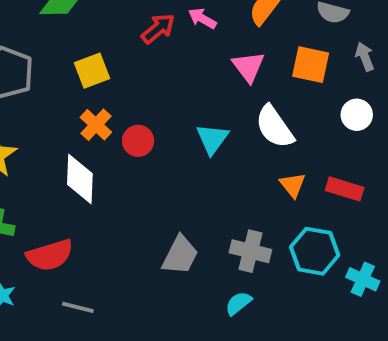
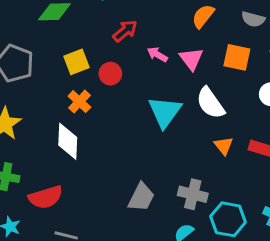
pink arrow: (202, 18) -> (157, 54), moved
cyan triangle: (212, 139) -> (165, 112), size x1.4
red circle: (138, 141) -> (110, 74), moved
cyan hexagon: (315, 251) -> (228, 219), moved

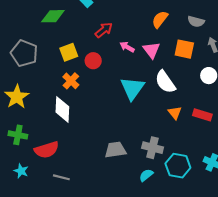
gray trapezoid: (141, 197) -> (115, 150), turned -125

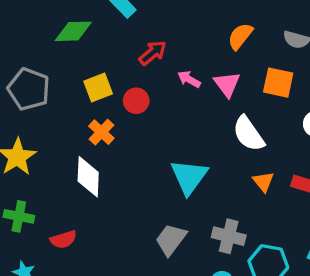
cyan triangle: (132, 88) -> (189, 177), moved
red semicircle: (47, 150) -> (63, 240), size x0.7
gray trapezoid: (115, 150) -> (171, 240), turned -45

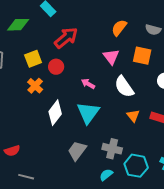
red arrow: (153, 53) -> (66, 38), size x1.4
pink arrow: (189, 79) -> (88, 84), moved
white diamond: (88, 177) -> (55, 113), moved, turned 35

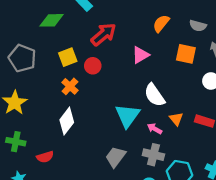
pink triangle: (111, 57) -> (140, 55), moved, turned 36
pink arrow: (88, 84) -> (155, 129), moved
white semicircle: (124, 87) -> (155, 95), moved
white diamond: (55, 113) -> (67, 121), moved

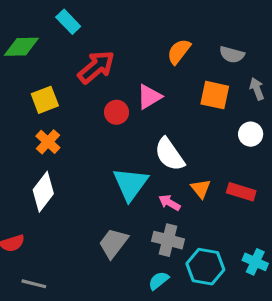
red circle: (93, 66) -> (116, 112), moved

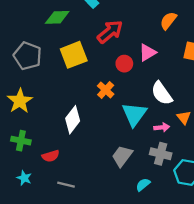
yellow square: (45, 100) -> (74, 55), size x1.4
orange cross: (48, 142) -> (106, 90), moved
pink arrow: (170, 203) -> (162, 127), turned 144
cyan semicircle: (159, 281) -> (143, 185), moved

